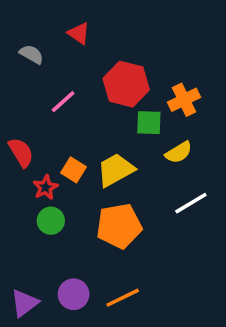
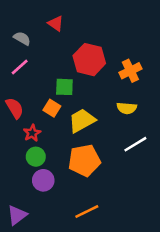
pink line: (63, 102) -> (20, 67), moved
green square: (149, 123) -> (64, 87), moved
yellow semicircle: (179, 152) -> (127, 108), turned 36
orange square: (74, 170) -> (52, 108), moved
purple circle: (74, 294) -> (43, 180), moved

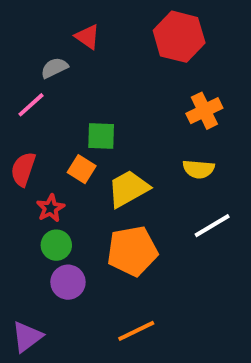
gray semicircle: (22, 38) -> (54, 68), moved, turned -56
red hexagon: (89, 60) -> (179, 37), moved
red semicircle: (15, 108) -> (23, 169), turned -130

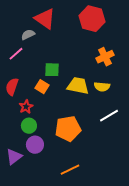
red triangle: (87, 37) -> (45, 19), size x1.6
yellow trapezoid: (128, 189) -> (78, 86), moved, turned 40
purple triangle: (27, 337) -> (14, 157), moved

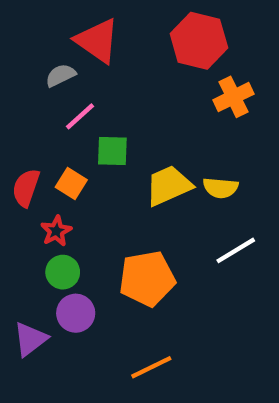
pink line: (16, 54) -> (80, 116), moved
orange cross: (105, 57) -> (234, 97), moved
yellow trapezoid: (78, 86) -> (169, 186), turned -35
orange square: (42, 87) -> (71, 183), moved

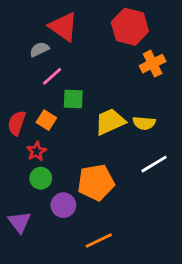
purple circle: (76, 313) -> (63, 205), moved
purple triangle: (30, 339) -> (19, 222), turned -30

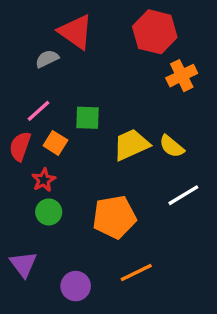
pink line: (52, 76) -> (39, 111), moved
yellow semicircle: (144, 123) -> (172, 146), turned 35
purple circle: (63, 205) -> (76, 286), moved
orange line: (99, 241) -> (136, 273), moved

